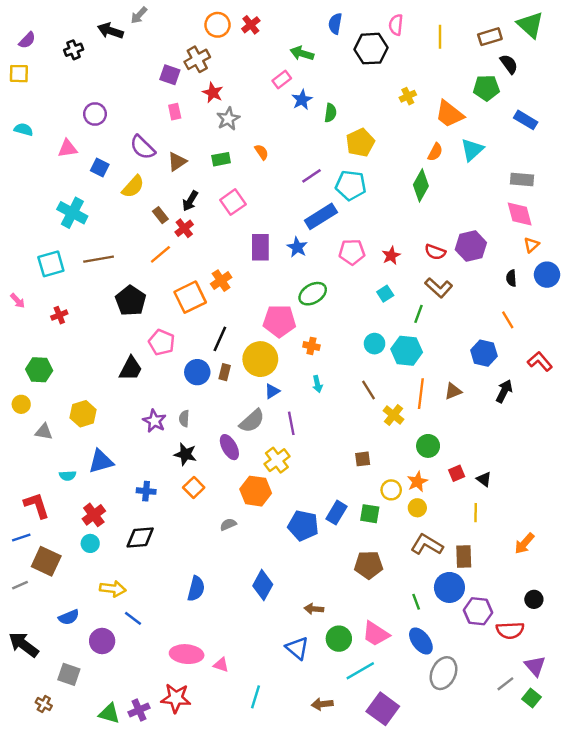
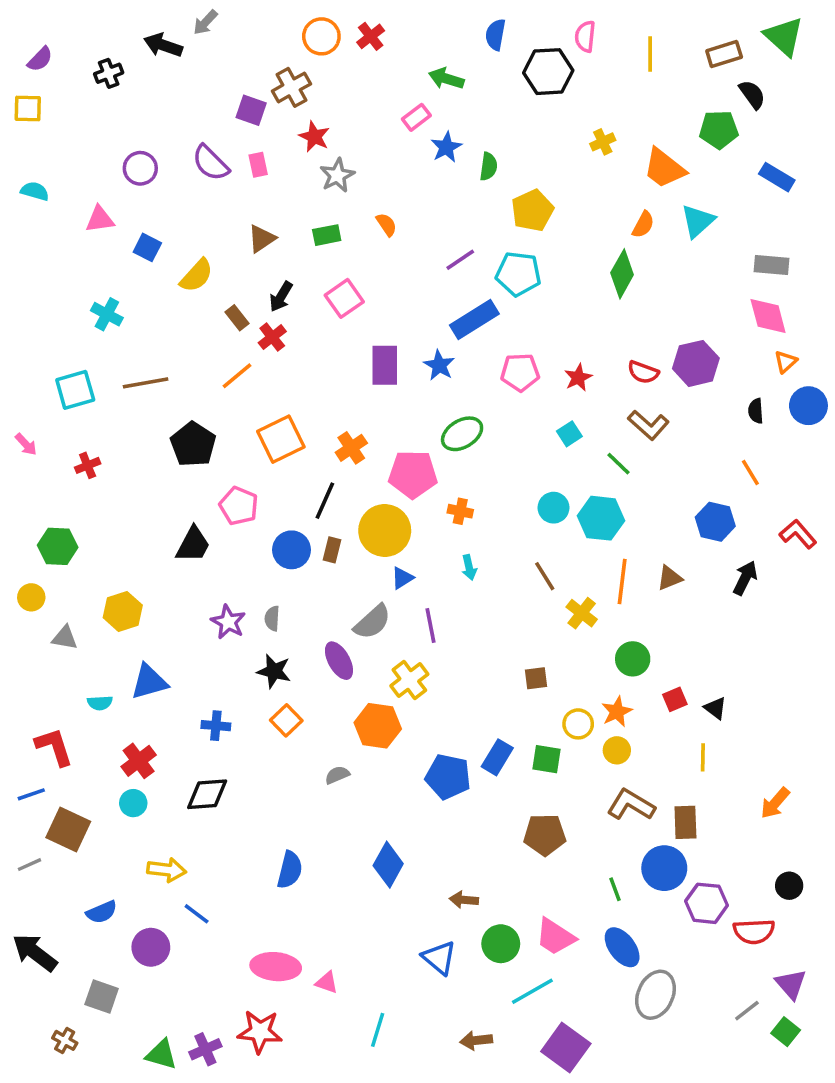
purple semicircle: (143, 147) -> (211, 163), moved
cyan cross: (72, 213) -> (107, 314), size x0.7
orange cross: (221, 281) -> (351, 448), moved
green line: (419, 314) -> (619, 464), turned -66

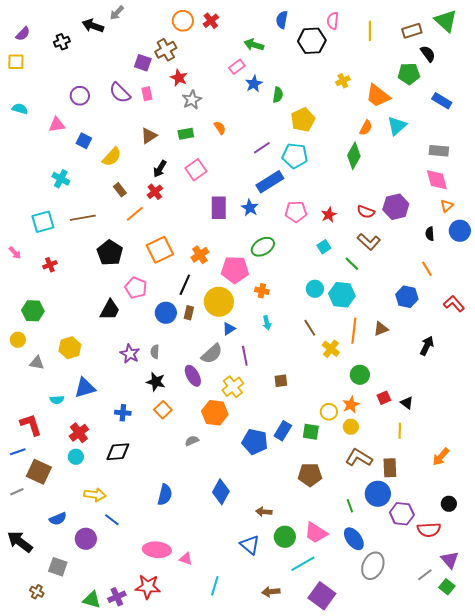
brown rectangle: (237, 318) -> (120, 190), moved
black arrow: (745, 578) -> (427, 346), moved
brown square: (536, 678) -> (281, 381), moved

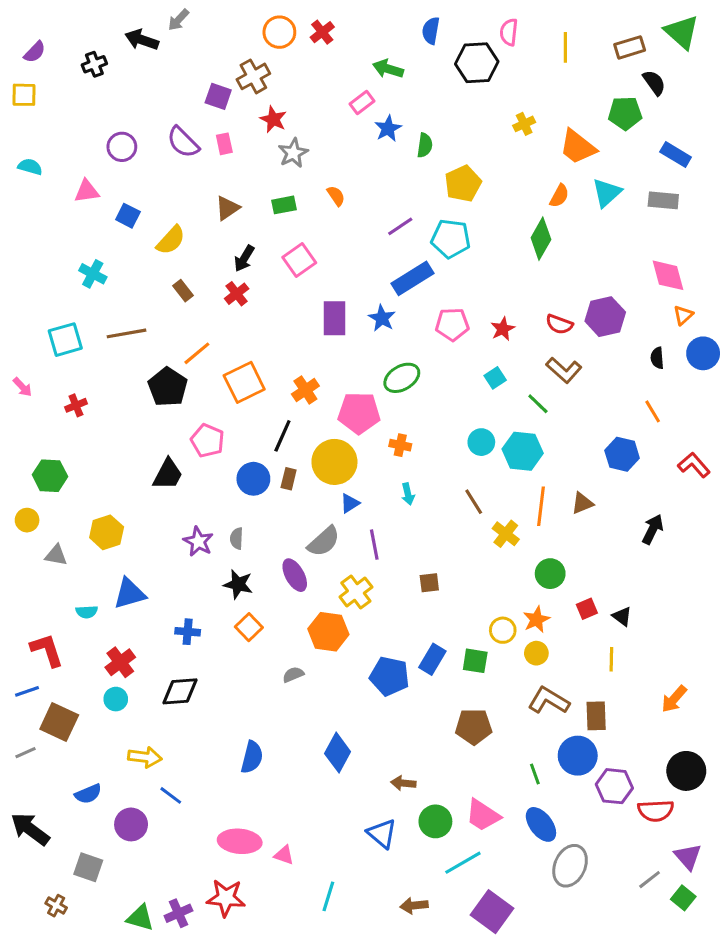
gray rectangle: (439, 151) -> (663, 200), moved
orange line: (135, 214) -> (197, 353), moved
black circle: (449, 504) -> (686, 771), size x1.6

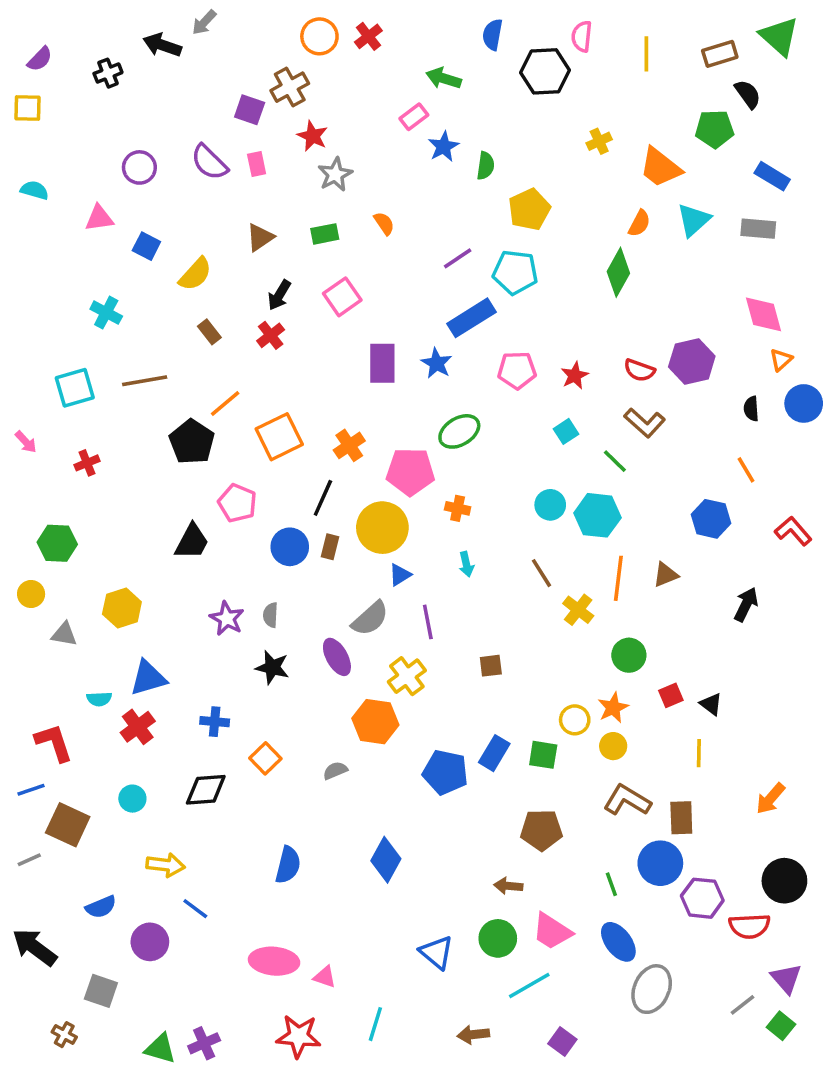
orange square: (249, 627) -> (265, 758), moved
red cross: (120, 662) -> (138, 727), moved
brown arrow: (403, 783) -> (508, 886), moved
red star: (226, 898) -> (298, 1036), moved
purple square: (492, 912) -> (562, 1042), size x0.6

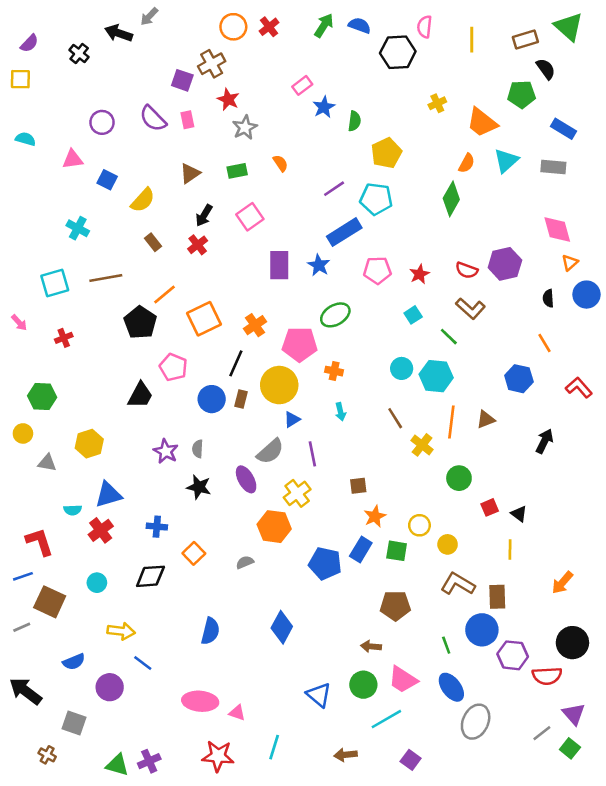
blue semicircle: (493, 35) -> (360, 25), turned 100
black cross: (108, 73) -> (79, 54), turned -30
green arrow: (444, 78) -> (324, 25), moved, turned 105
orange star: (613, 708) -> (375, 516), moved

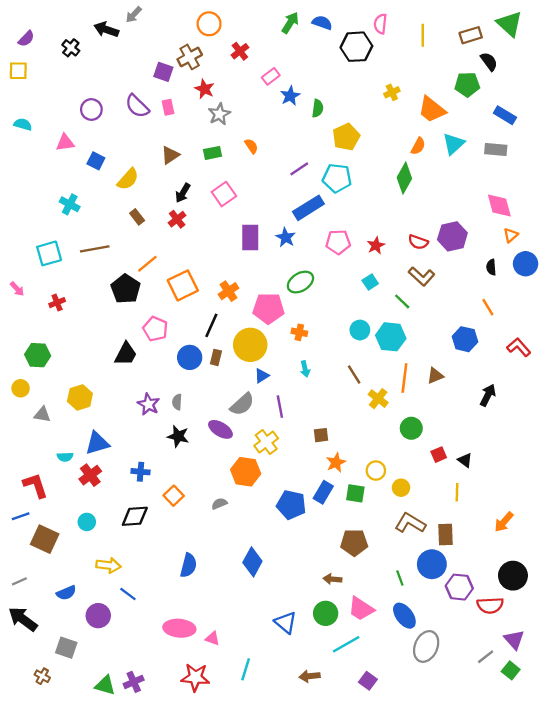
red cross: (269, 27) -> (240, 51), moved
purple ellipse: (246, 479) -> (220, 429), turned -30
gray line: (22, 627) -> (19, 581), moved

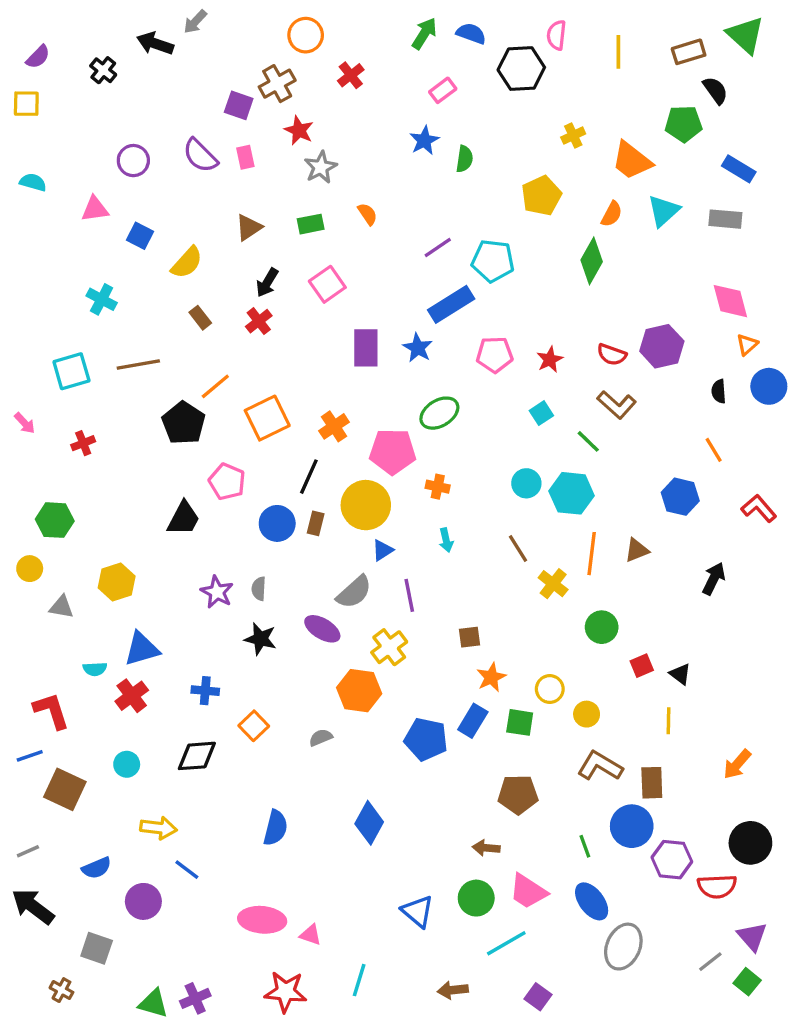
pink rectangle: (271, 76) -> (443, 90), moved
yellow pentagon: (346, 137) -> (541, 196), moved

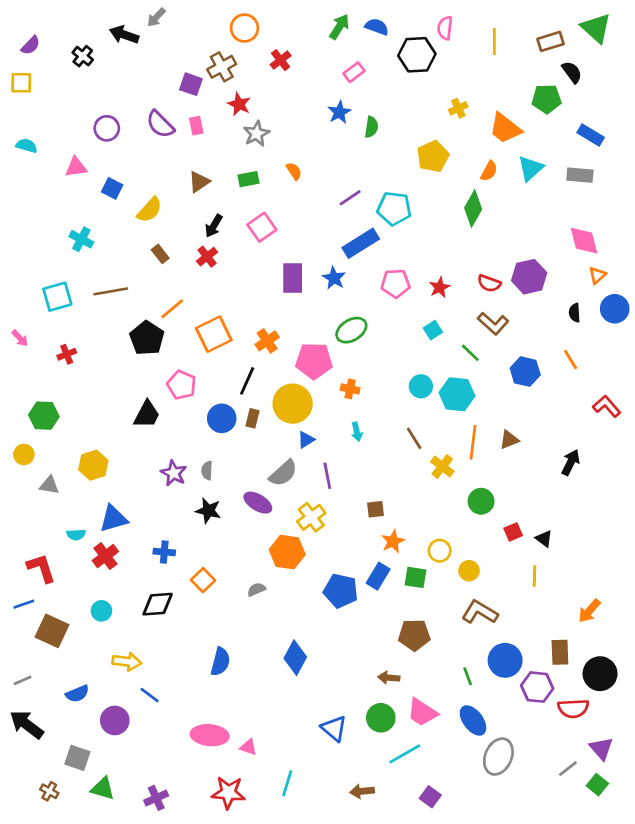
blue hexagon: (680, 497) -> (525, 372), moved
brown rectangle: (652, 783) -> (560, 652), moved
green triangle: (153, 1003) -> (103, 789), moved

